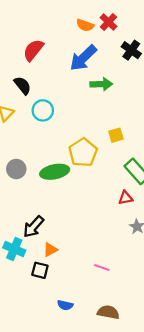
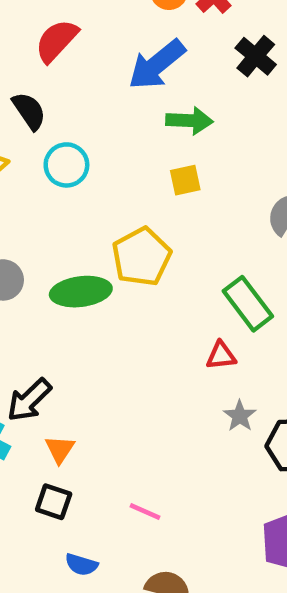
yellow square: (116, 135) -> (185, 180), moved
orange triangle: (50, 250) -> (60, 449), turned -32
pink line: (102, 268) -> (145, 512), moved
black square: (40, 270) -> (54, 502), moved

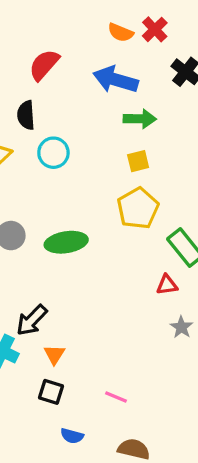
blue arrow: (157, 65) -> (116, 80), turned 57
black semicircle: (29, 111) -> (26, 115), turned -148
yellow pentagon: (142, 257) -> (138, 208), moved

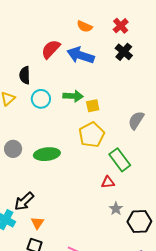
red cross: (155, 29) -> (121, 26), moved
red semicircle: (44, 65) -> (51, 49), moved
green arrow: (140, 119) -> (73, 96), moved

